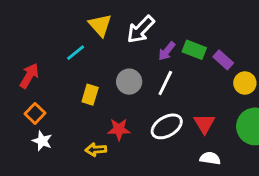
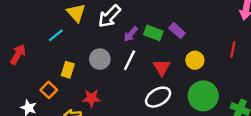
purple rectangle: (223, 60) -> (177, 31), moved
orange square: (35, 113) -> (49, 90), moved
red triangle: (204, 124) -> (162, 67), moved
white ellipse: (167, 126) -> (158, 97), moved

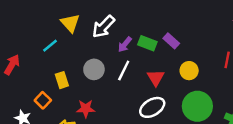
yellow rectangle: (68, 70) -> (62, 80), turned -35

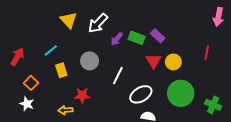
cyan line: (50, 46) -> (51, 50), moved
white line: (124, 71) -> (118, 76), moved
red triangle: (156, 78) -> (153, 61), moved
orange square: (43, 100) -> (31, 83), moved

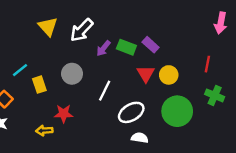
cyan line: (51, 50) -> (20, 70), moved
green cross: (213, 105) -> (215, 95), moved

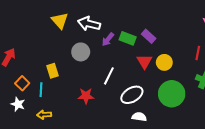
white arrow: (82, 30) -> (89, 24), turned 60
cyan line: (20, 70) -> (41, 90), moved, turned -48
gray circle: (72, 74) -> (81, 52), moved
red star: (64, 114) -> (86, 96), moved
yellow arrow: (44, 131) -> (44, 115), moved

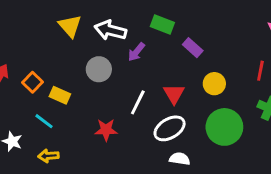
green rectangle: (128, 38) -> (162, 25), moved
red triangle: (144, 61) -> (174, 94), moved
yellow rectangle: (52, 71) -> (60, 95), turned -48
orange square: (22, 83) -> (32, 82), moved
cyan line: (41, 90) -> (44, 121), turned -56

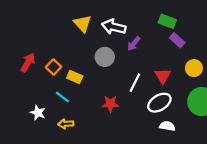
green rectangle: (162, 25) -> (167, 21), moved

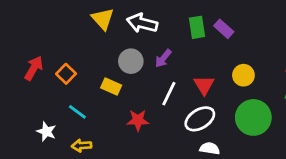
green rectangle: (167, 21) -> (197, 27), moved, turned 60
purple rectangle: (177, 40) -> (224, 29), moved
purple arrow: (134, 44) -> (163, 58), moved
yellow rectangle: (75, 77) -> (111, 86), moved

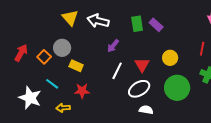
gray circle: (131, 61) -> (62, 48), moved
red star: (138, 120) -> (82, 91), moved
white star: (46, 132) -> (30, 98), size x1.6
yellow arrow: (82, 146) -> (63, 108), moved

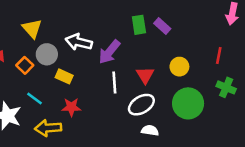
yellow triangle: (70, 18) -> (32, 29), moved
white arrow: (98, 21) -> (79, 42), moved
purple arrow: (113, 46) -> (109, 52), size x1.5
white line: (117, 71) -> (114, 83), turned -30
yellow arrow: (63, 108) -> (48, 128), size x1.5

